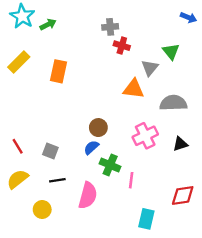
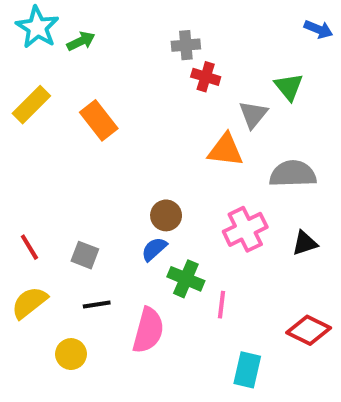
orange rectangle: (59, 71) -> (99, 120), turned -50
red diamond: (183, 195) -> (309, 330), turned 35

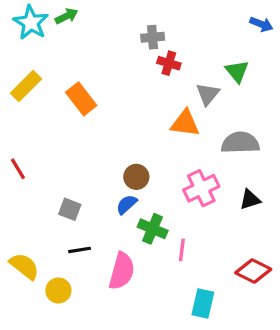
green arrow: (81, 41) -> (67, 16), moved
red line: (29, 247) -> (18, 169), moved
yellow semicircle: (29, 303) -> (24, 266), moved, turned 76

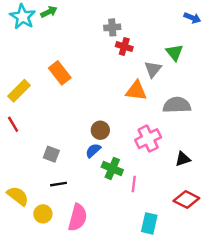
yellow rectangle: (26, 86) -> (19, 91), moved
black triangle: (250, 200) -> (183, 159), moved
pink semicircle: (122, 271) -> (78, 217), moved

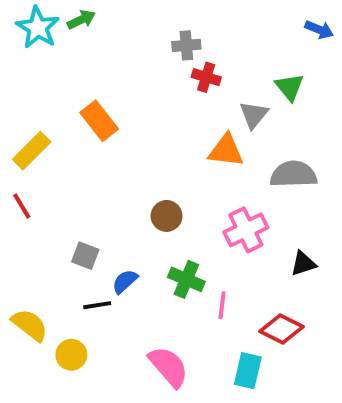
blue semicircle: (93, 151) -> (125, 281), moved
red diamond: (186, 200) -> (282, 329), moved
pink semicircle: (78, 217) -> (169, 367), moved, turned -56

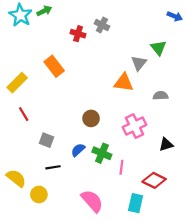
gray cross: (186, 45) -> (102, 25), turned 32
red cross: (206, 77) -> (78, 34), moved
gray semicircle: (293, 174) -> (161, 96), size x0.6
red line: (22, 206) -> (24, 114), moved
blue semicircle: (125, 281) -> (78, 150), moved

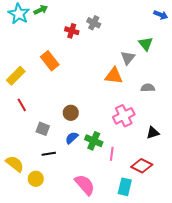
brown circle: (91, 118) -> (71, 113), moved

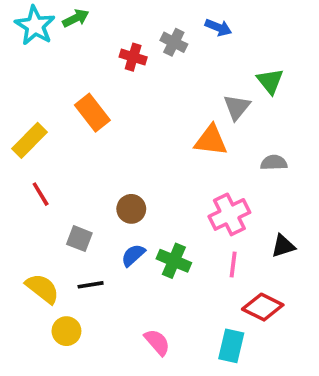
blue arrow: (161, 15) -> (218, 27), moved
pink line: (112, 154) -> (233, 264), moved
yellow semicircle: (15, 164) -> (42, 289), moved
pink semicircle: (85, 185) -> (157, 342), size x0.7

